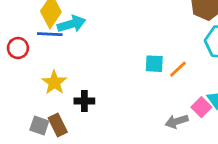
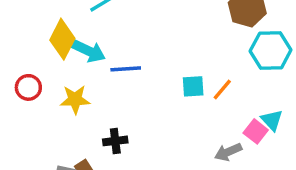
cyan arrow: (72, 24) -> (89, 51), turned 48
blue line: (50, 34) -> (126, 69), moved
yellow star: (54, 82) -> (75, 100), moved, turned -30

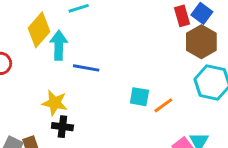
cyan arrow: (89, 51) -> (59, 45), turned -128
yellow star: (75, 100) -> (55, 103), moved

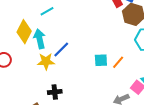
blue line: (86, 68) -> (61, 50), turned -42
yellow star: (55, 103) -> (46, 61), moved

